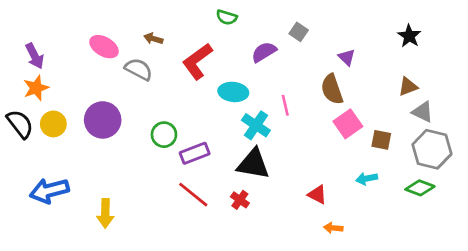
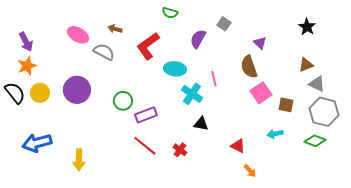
purple semicircle: (264, 52) -> (198, 39), turned -30
black triangle: (253, 164) -> (201, 124), moved, size x0.6
orange arrow: (333, 228) -> (250, 171), turned -136

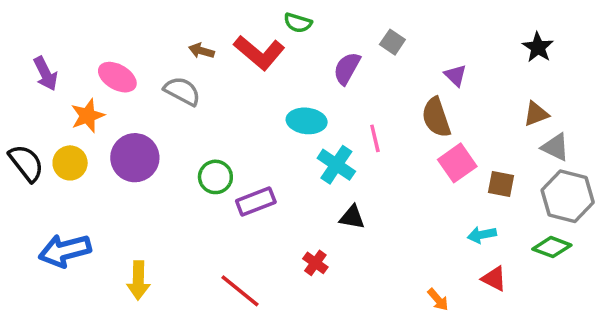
pink ellipse: (78, 35) -> (117, 77), moved
red L-shape: (148, 46) -> (259, 53), moved, turned -104
orange star: (27, 66) -> (88, 116), moved
red line: (145, 146) -> (240, 291), moved
red triangle: (238, 146) -> (494, 279), moved

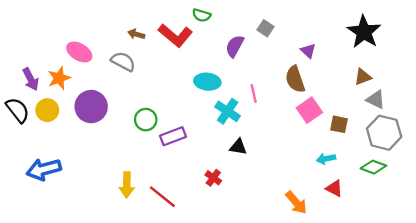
black star: (538, 47) -> (364, 32), size x1.6
purple arrow: (45, 74) -> (31, 79), moved
yellow arrow: (138, 280) -> (127, 185), moved
orange arrow: (438, 300) -> (296, 203), size x1.5

